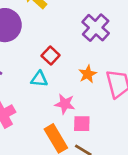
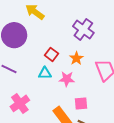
orange star: (88, 74) -> (76, 58), moved
pink star: (65, 104) -> (67, 79), moved

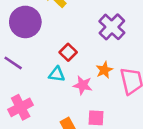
orange star: (76, 58) -> (104, 70), moved

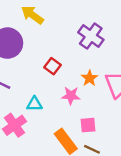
cyan triangle: (57, 74) -> (34, 104), moved

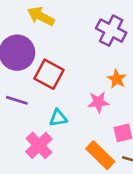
red square: (52, 66) -> (49, 74), moved, size x1.5

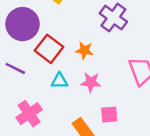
orange star: (117, 79) -> (84, 50), moved, turned -30
cyan triangle: (58, 118) -> (59, 81), moved

